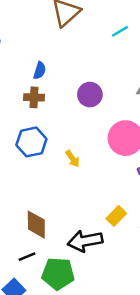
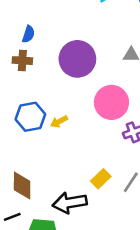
purple circle: (90, 95) -> (77, 59), size x1.5
blue hexagon: (31, 142) -> (30, 117), moved
yellow arrow: (73, 159) -> (59, 122), turned 96

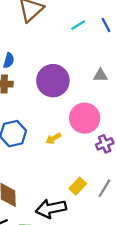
yellow arrow: (59, 122) -> (53, 138), moved

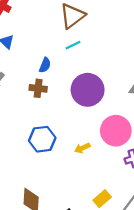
cyan line: (78, 25) -> (73, 45), moved

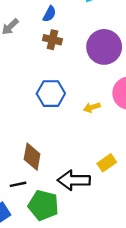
blue semicircle: (45, 65) -> (49, 14), moved

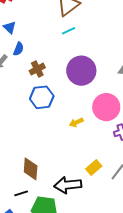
blue semicircle: (49, 14) -> (18, 49), moved
brown cross: (52, 40) -> (37, 69), turned -35
blue hexagon: (51, 94) -> (42, 97), moved

